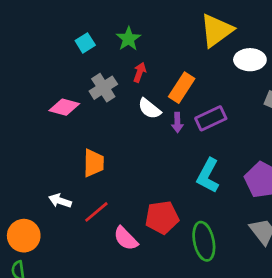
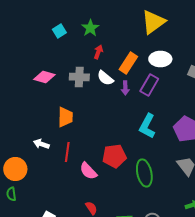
white ellipse: (250, 60) -> (160, 59), moved
gray cross: (103, 88) -> (79, 77), moved, turned 36
purple rectangle: (211, 118) -> (149, 85), turned -35
red line: (96, 212) -> (67, 152), turned -42

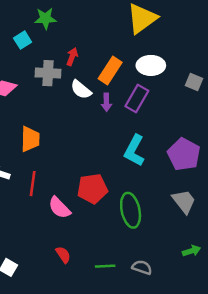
green star: (90, 28) -> (45, 18), moved, turned 30
cyan square: (59, 31) -> (23, 40), moved
gray cross: (79, 77) -> (48, 73), moved

